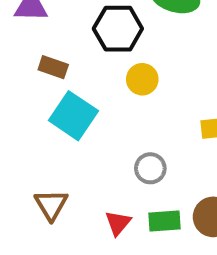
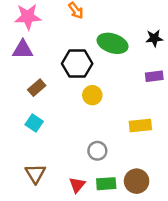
brown rectangle: (53, 67) -> (37, 88), turned -60
cyan square: (73, 116) -> (34, 123), moved, size x0.6

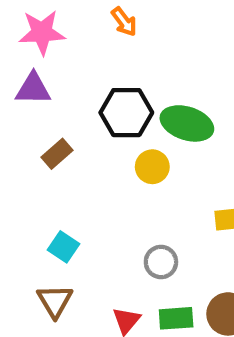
green ellipse: (113, 43) -> (187, 123), moved
cyan square: (34, 123) -> (63, 247), moved

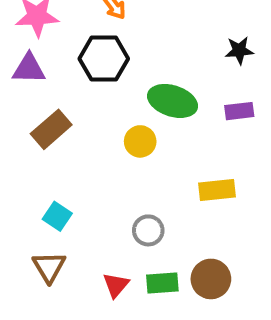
black hexagon: (126, 113) -> (104, 59), moved
brown rectangle: (57, 154) -> (51, 129), size x1.4

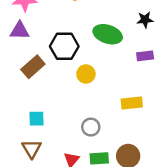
black hexagon: (104, 59) -> (64, 46), moved
green ellipse: (173, 101) -> (108, 34), moved
cyan square: (57, 216) -> (37, 119), turned -35

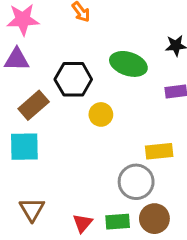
cyan square: (37, 119) -> (24, 147), moved, size x1.5
gray circle: (91, 127) -> (136, 182), moved, size x1.5

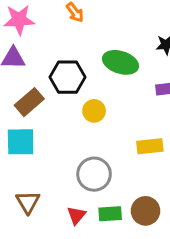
gray circle: (136, 182) -> (94, 174), moved

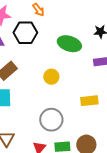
black hexagon: (68, 77) -> (25, 33), moved

